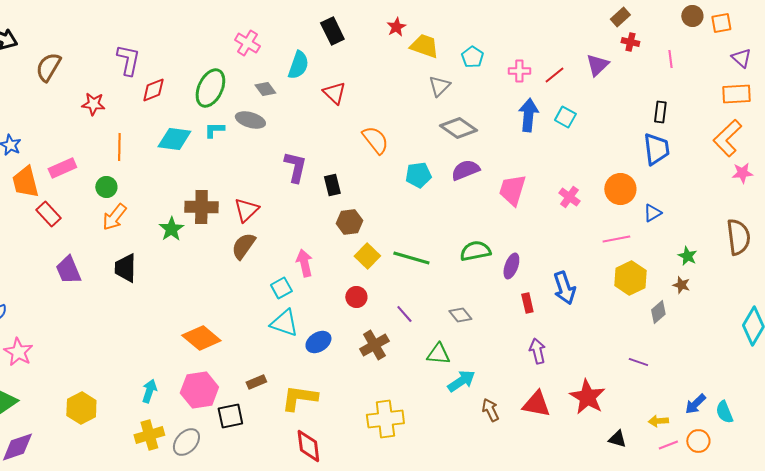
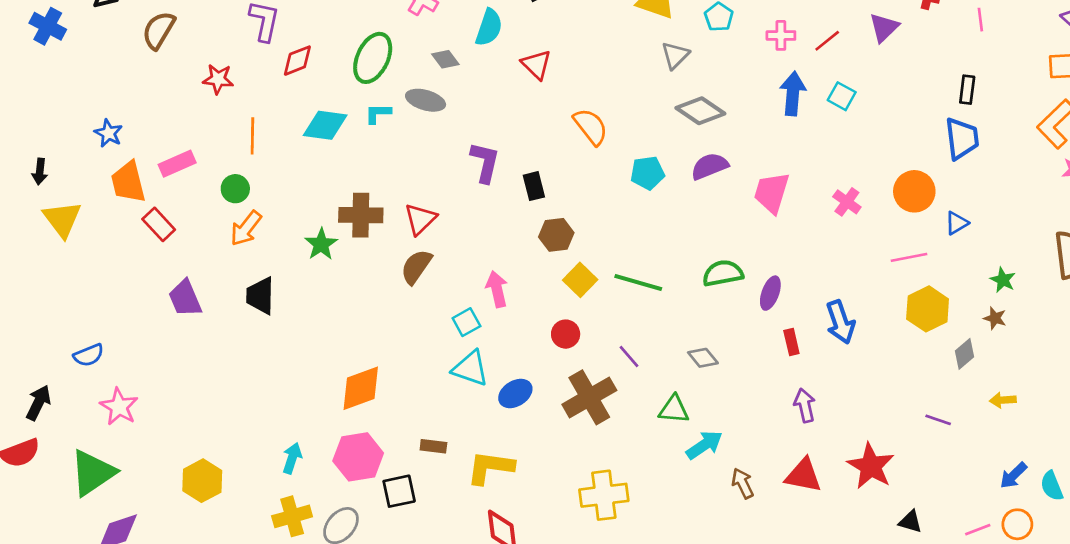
orange diamond: (201, 338) -> (361, 388), turned -60
brown cross: (374, 345) -> (589, 397), size x1.4
brown rectangle: (256, 382) -> (433, 446), turned 30
yellow arrow: (658, 421) -> (1003, 400), moved

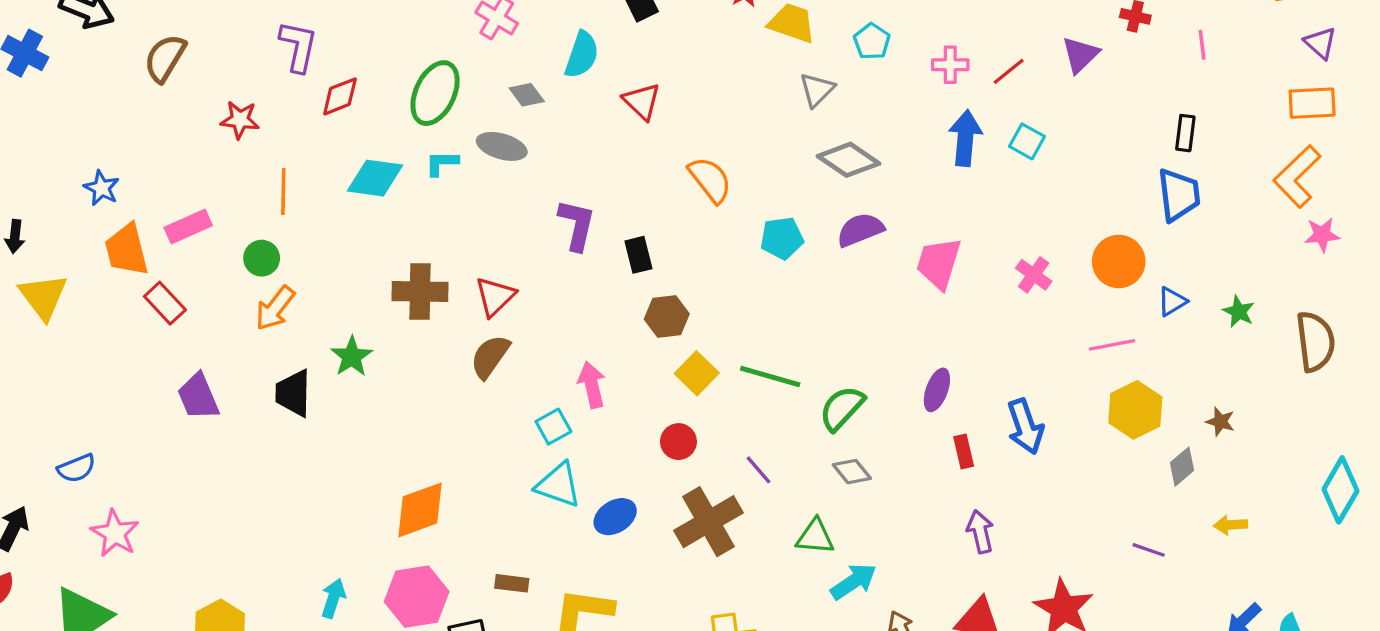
green star: (321, 244) -> (352, 357), moved
green semicircle: (723, 273) -> (842, 408), moved, turned -36
green star: (1003, 280) -> (1239, 311), moved

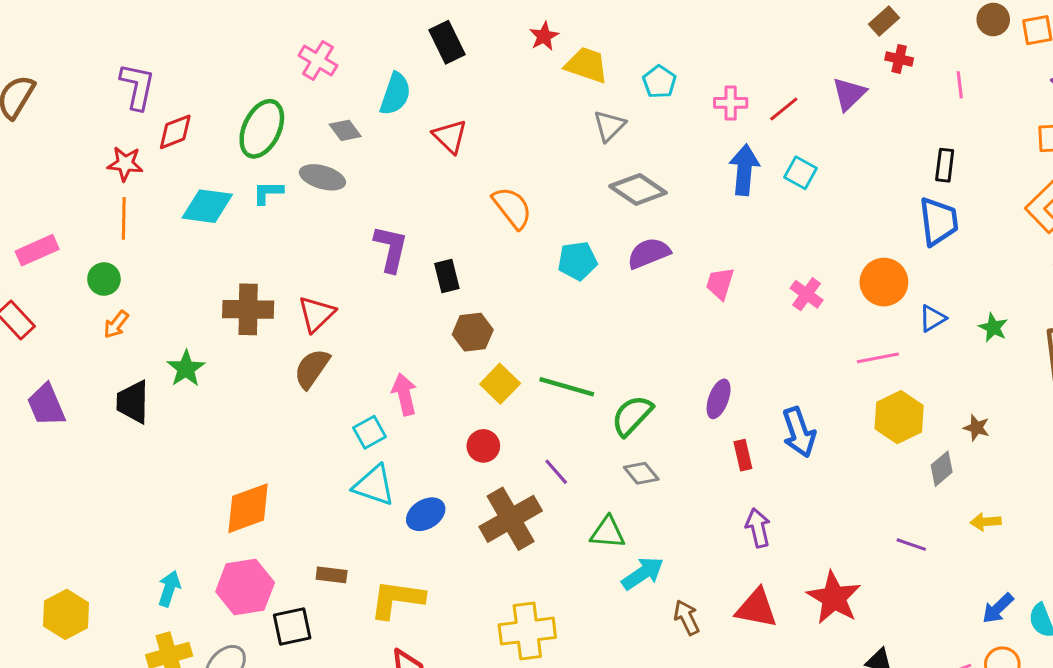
red star: (240, 120) -> (125, 164), moved
pink trapezoid: (939, 263) -> (720, 284), size x0.7
orange arrow: (275, 308) -> (116, 325), size x0.7

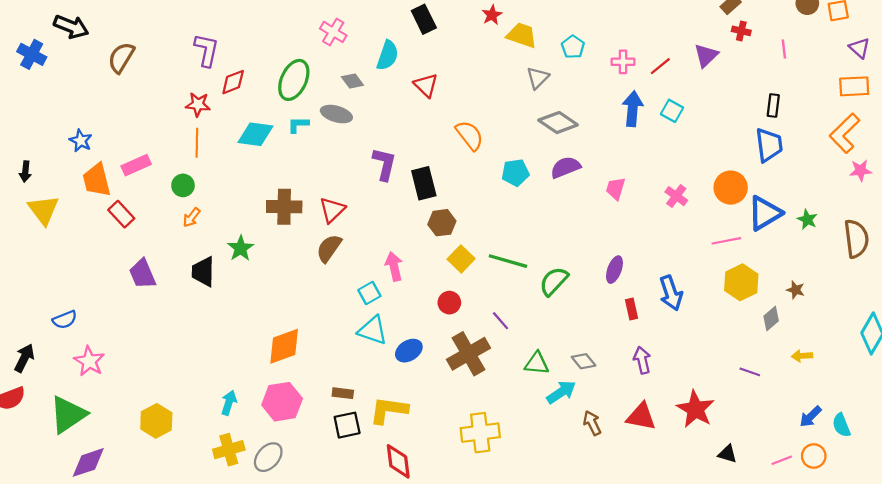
black rectangle: (447, 276) -> (424, 183), size x1.4
blue triangle: (933, 318) -> (765, 213), size x1.8
gray diamond: (641, 473) -> (584, 361), moved
black square: (292, 627) -> (347, 425), moved

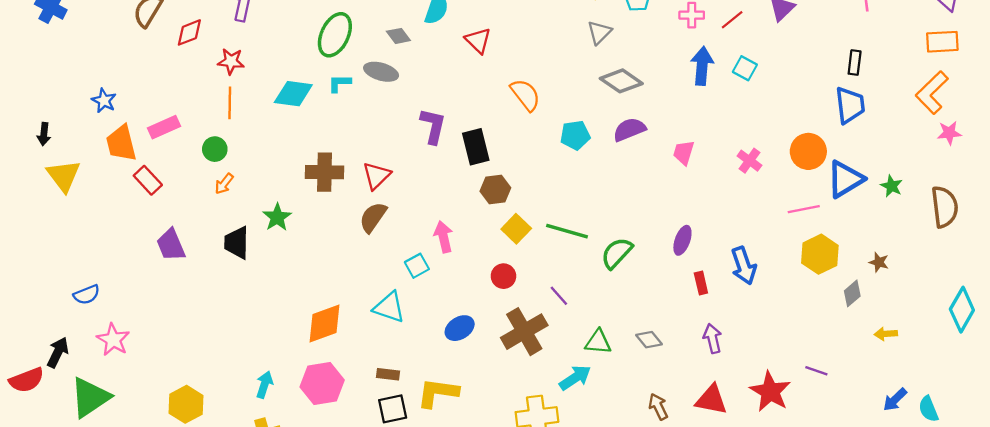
red diamond: (233, 82) -> (189, 32), moved
cyan triangle: (373, 330) -> (389, 307), moved
black arrow: (24, 358) -> (58, 352), moved
purple line: (750, 372) -> (816, 371), moved
cyan arrow: (561, 392) -> (575, 378), moved

